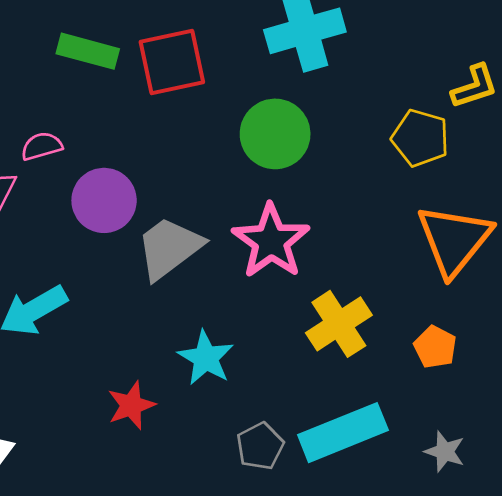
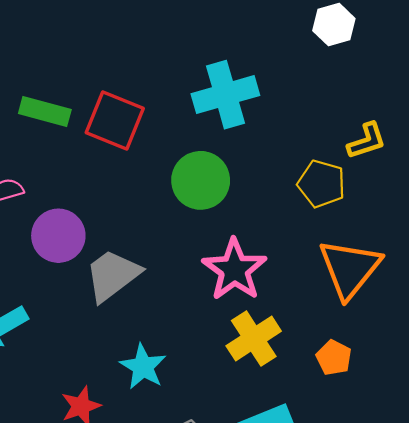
red square: (172, 62) -> (115, 121), turned 34
pink star: (271, 241) -> (234, 270), moved

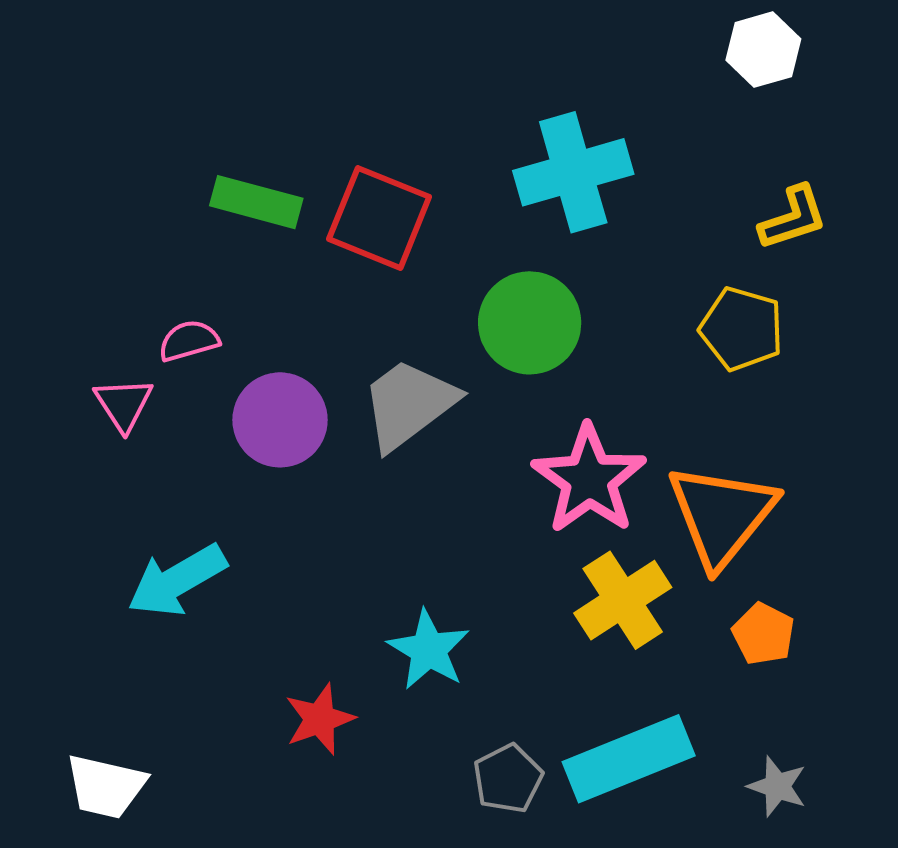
yellow L-shape: (367, 141) -> (793, 218), moved
orange triangle: (350, 268) -> (722, 515), moved
gray trapezoid: (113, 275) -> (409, 404), moved

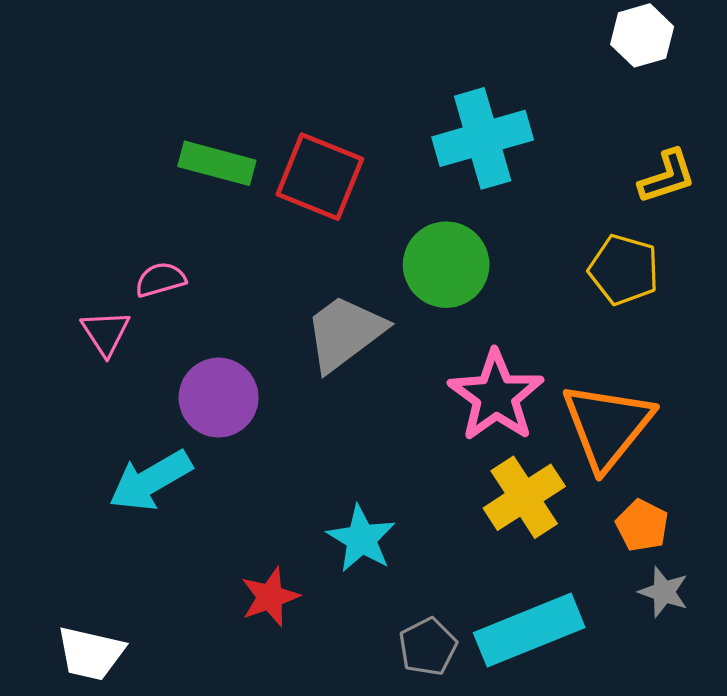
purple circle: (280, 420) -> (219, 398), moved
gray star: (777, 786) -> (664, 592), moved

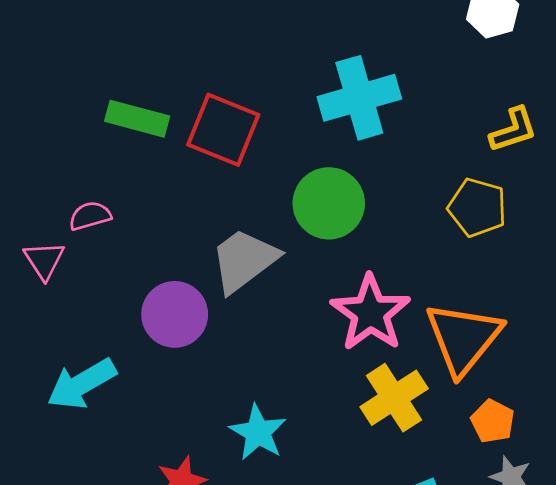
purple circle: (219, 398) -> (175, 314), moved

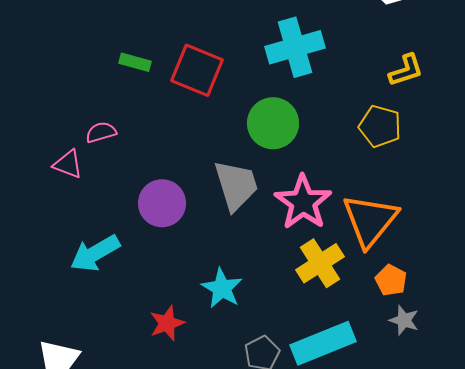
green rectangle: (137, 119) -> (135, 62), size x0.7
pink triangle: (44, 260) -> (68, 164), turned -36
gray trapezoid: (244, 260) -> (236, 185), moved, turned 110

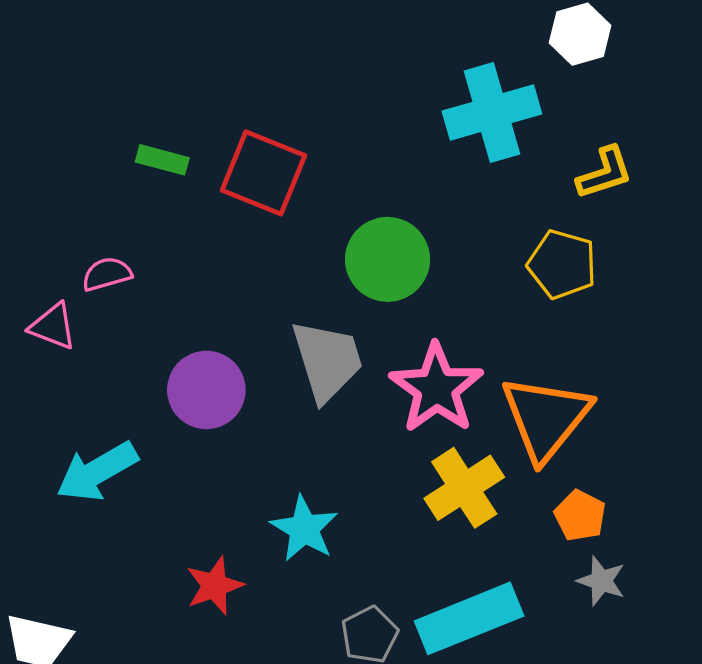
cyan cross: (295, 47) -> (492, 112), moved

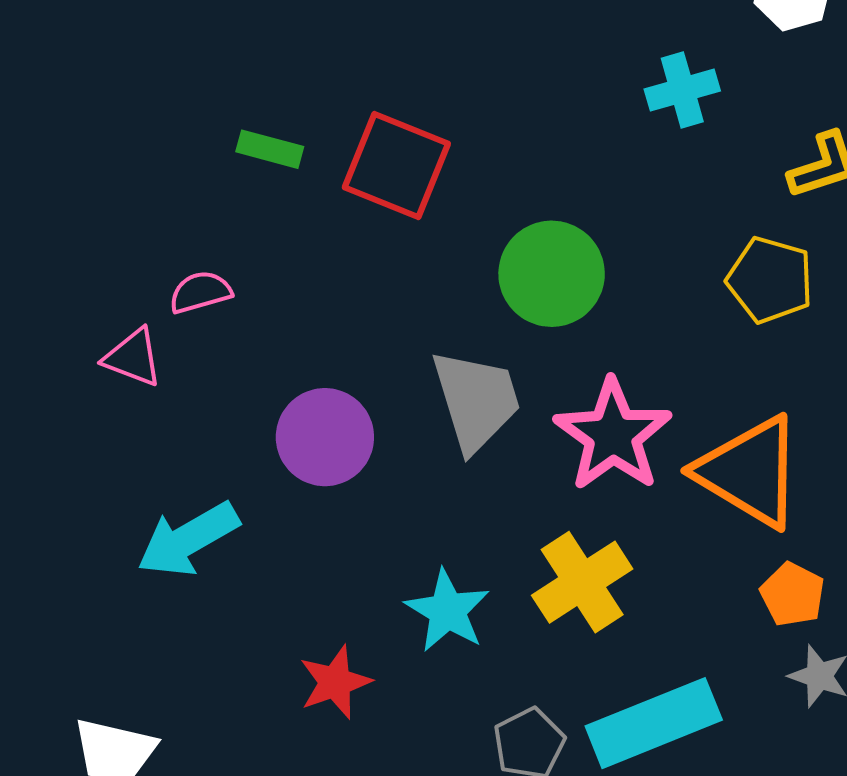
cyan cross: (492, 112) -> (682, 90), size x0.6
orange triangle: (546, 418) -> (750, 472), turned -38
yellow cross: (464, 488) -> (582, 582), moved

